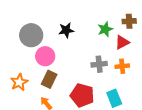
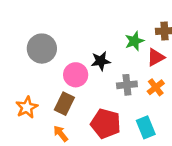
black star: (66, 30) -> (101, 61), moved
pink circle: (45, 56) -> (76, 75), moved
orange cross: (122, 66) -> (156, 87), turned -32

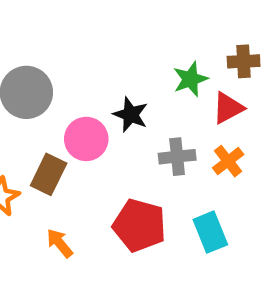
black star: (101, 61) -> (131, 115), turned 30
brown rectangle: (64, 104) -> (49, 174), moved

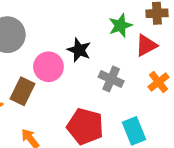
gray cross: (177, 157) -> (111, 79), turned 30
orange cross: (228, 161) -> (158, 82), moved

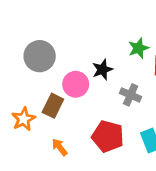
black star: (79, 50) -> (102, 70), turned 30

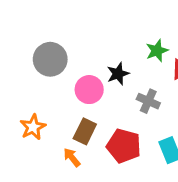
brown rectangle: (53, 106) -> (85, 131), moved

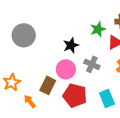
pink circle: (89, 90) -> (66, 69), moved
orange arrow: (72, 157) -> (30, 101), moved

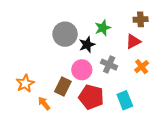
green star: (98, 29) -> (103, 28), moved
gray circle: (24, 35) -> (65, 34), moved

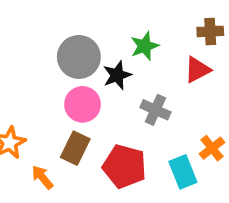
orange cross: (142, 67) -> (212, 148), moved
pink circle: (82, 70) -> (83, 104), moved

